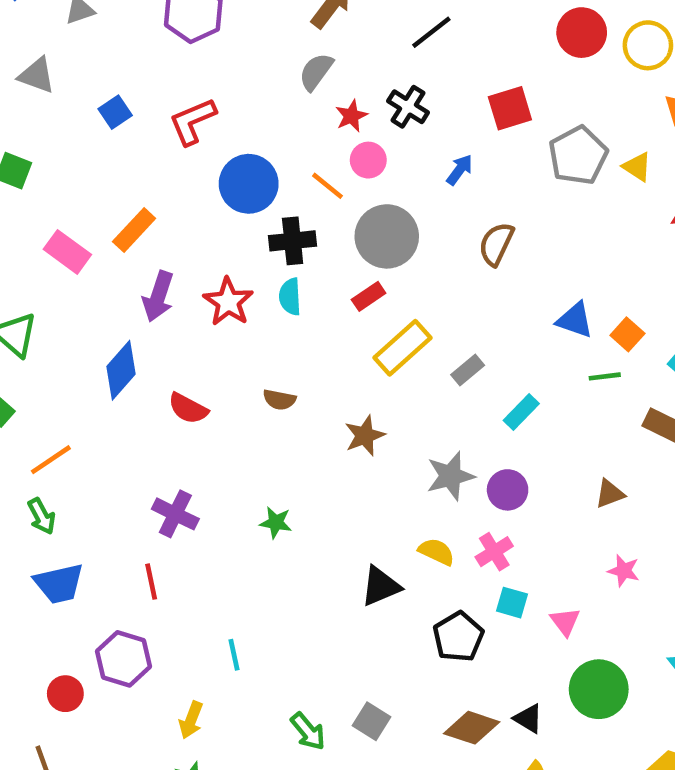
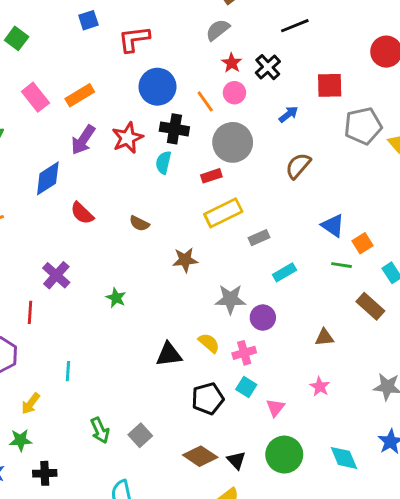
red star: (351, 116) -> (232, 63), turned -30
red star: (228, 302) -> (128, 138), moved

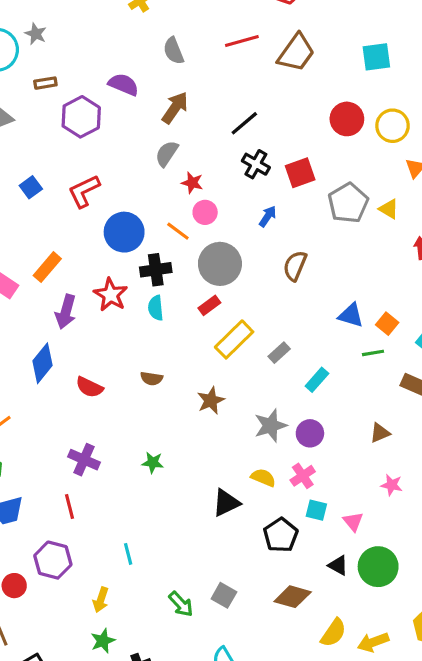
black cross: (268, 67) -> (256, 164), moved
black triangle: (236, 460) -> (338, 565), moved

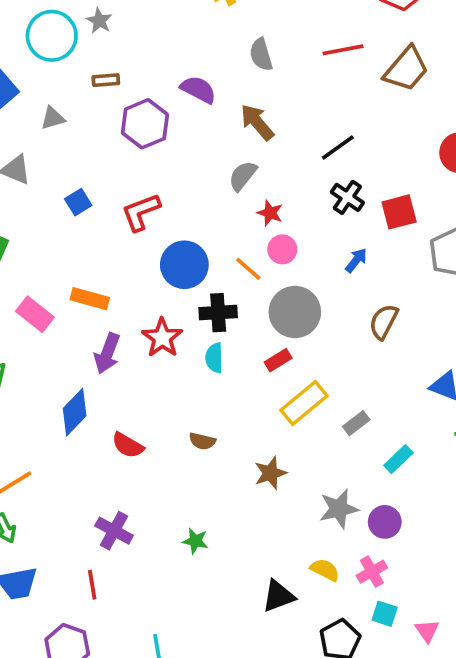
brown arrow: (175, 108) -> (257, 122), turned -80
orange rectangle: (47, 267) -> (90, 299), turned 60

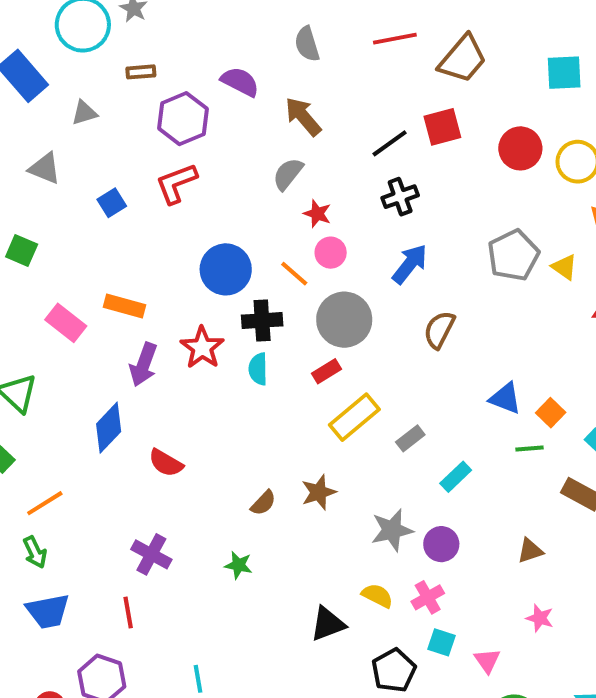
black cross: (347, 197) -> (400, 197), turned 36
red L-shape: (141, 212) -> (176, 183), moved
red square: (399, 212) -> (442, 127), moved
blue arrow: (356, 260) -> (410, 264), size x1.5
brown semicircle: (202, 441) -> (263, 503), moved, turned -60

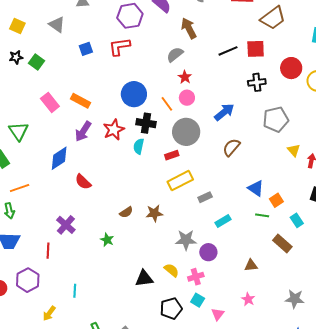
black cross: (400, 197) -> (257, 82), moved
yellow triangle: (564, 267) -> (294, 150), moved

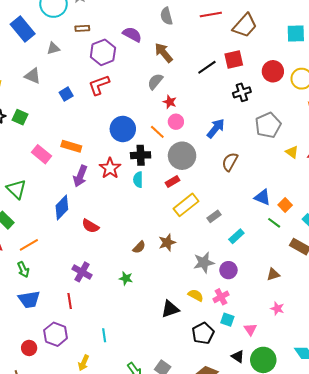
green line: (262, 215) -> (274, 223), turned 40

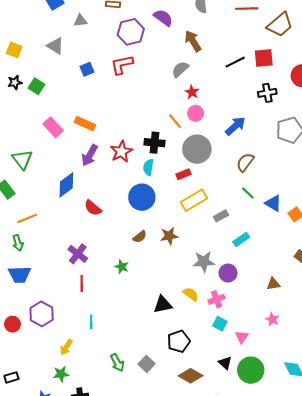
blue circle: (123, 129) -> (142, 197), moved
green line: (274, 223) -> (248, 193), moved
red line: (70, 301) -> (82, 283), moved
black pentagon: (203, 333) -> (179, 341), moved

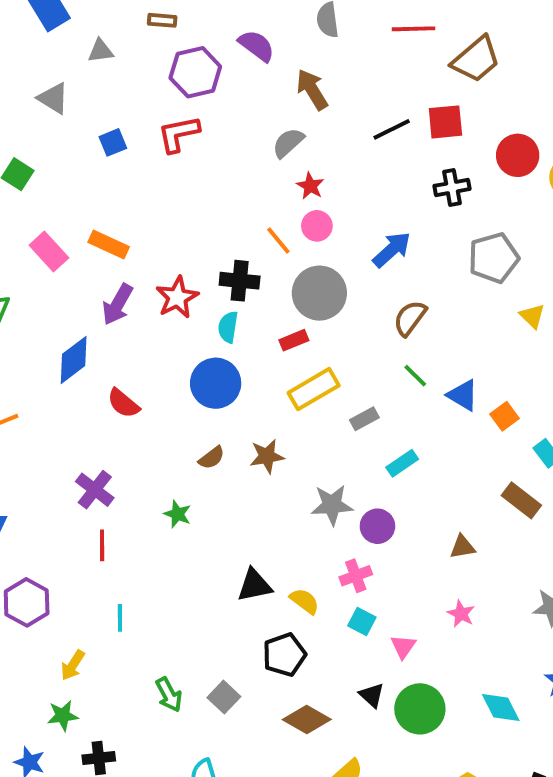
yellow semicircle: (191, 294) -> (304, 601), moved

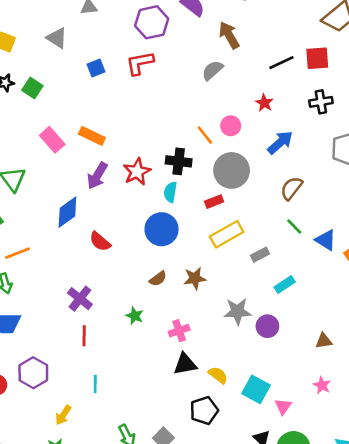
red star: (310, 186) -> (264, 103), moved
pink cross: (356, 576) -> (179, 331), moved
cyan square: (362, 622) -> (256, 389), size x1.5

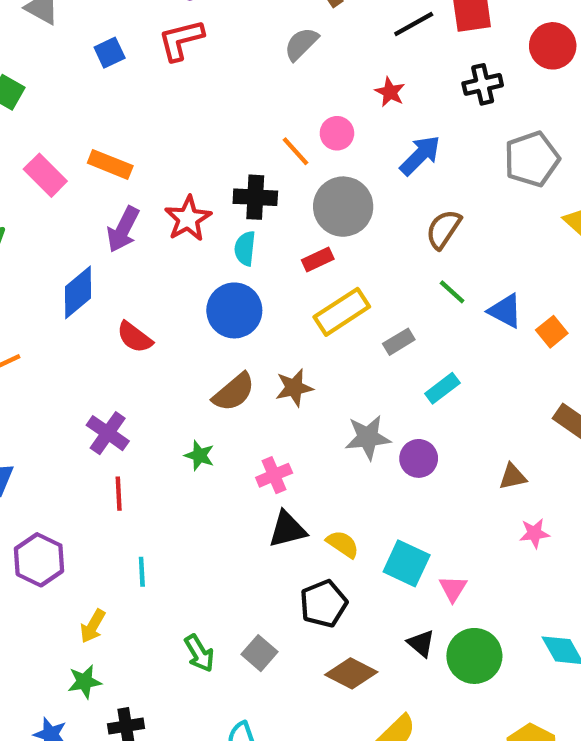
brown semicircle: (158, 279) -> (234, 392), size x1.5
pink star: (322, 385) -> (534, 533), moved, turned -30

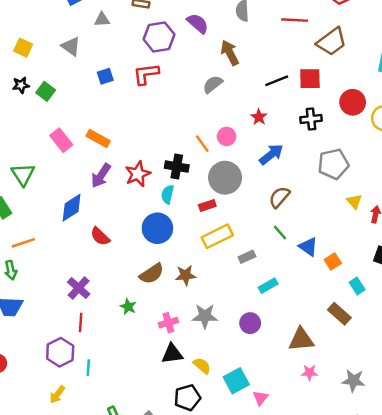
gray star: (368, 437) -> (205, 316), moved
brown triangle: (513, 477) -> (301, 340), size x1.6
purple hexagon: (39, 560) -> (60, 352), moved
cyan square: (407, 563) -> (236, 381), turned 30

